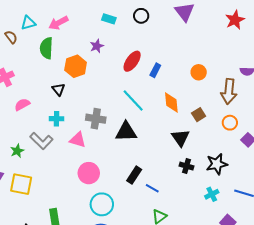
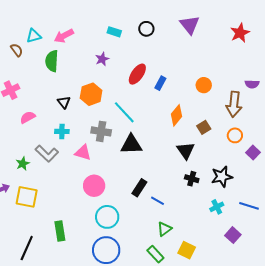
orange hexagon: (76, 66) -> (91, 94), moved
cyan line: (133, 101) -> (124, 112), moved
orange diamond: (171, 103) -> (177, 115), turned 45

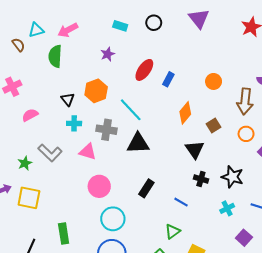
cyan cross: (62, 131) -> (74, 123), moved
black star: (222, 177) -> (232, 177), turned 30
blue line: (157, 201) -> (181, 202), moved

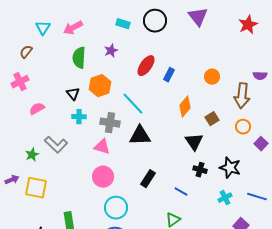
black circle: (154, 23) -> (155, 21), size x1.5
cyan triangle: (36, 30) -> (43, 28), turned -42
brown semicircle: (18, 45) -> (26, 52), moved, turned -104
green semicircle: (55, 56) -> (79, 58), moved
pink triangle: (88, 152) -> (102, 147), moved

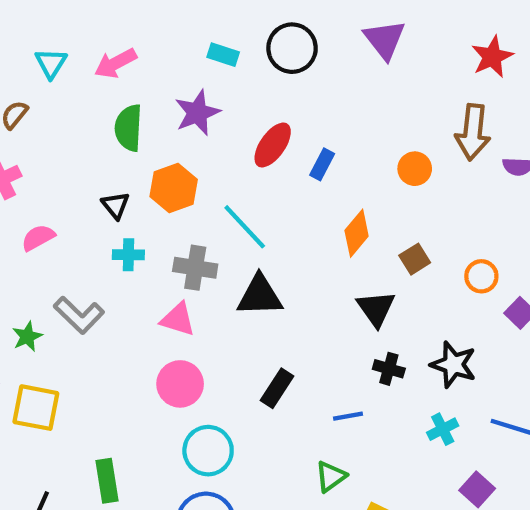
purple star: (111, 51) -> (197, 113), size x1.5
brown arrow: (242, 96) -> (473, 132), moved
blue line: (181, 192) -> (348, 416), turned -40

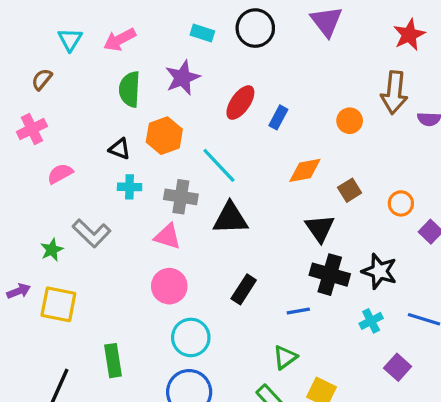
black triangle: (116, 205) -> (120, 149), turned -30
orange diamond: (357, 233) -> (305, 170), turned 40
black cross: (389, 369) -> (330, 275), size x1.6

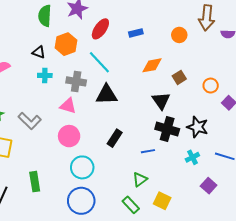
red ellipse: (240, 103) -> (100, 29), moved
blue rectangle: (278, 117) -> (136, 33), turned 48
gray L-shape: (91, 233) -> (30, 121), moved

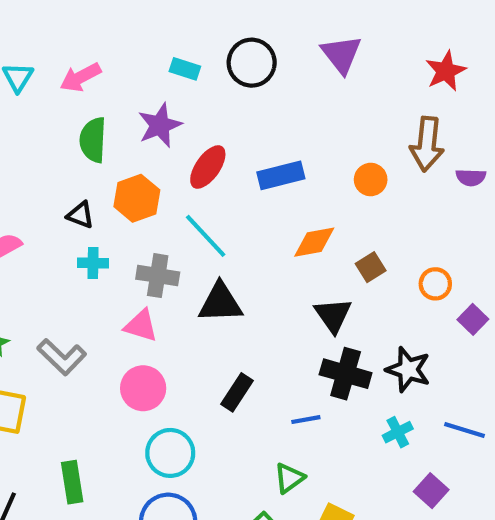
blue rectangle: (136, 33) -> (281, 175), size x1.5

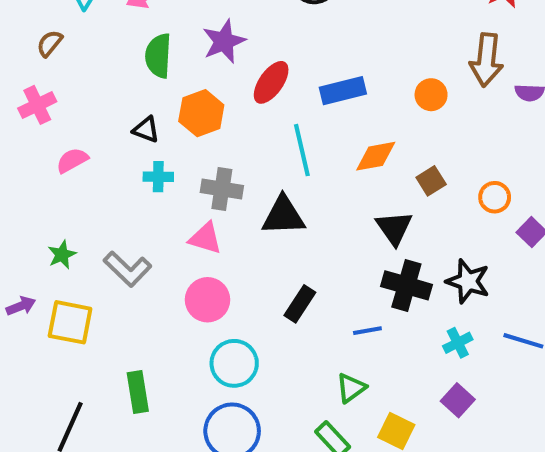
cyan line: (206, 236) -> (302, 150), moved, turned 30
purple square: (431, 491) -> (458, 400), moved

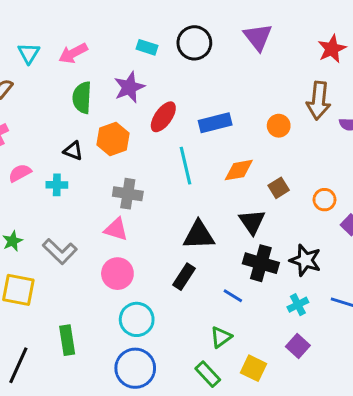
cyan cross: (158, 177) -> (57, 185), moved
black triangle: (283, 216) -> (199, 235), moved
blue line: (367, 331) -> (233, 296), turned 42

